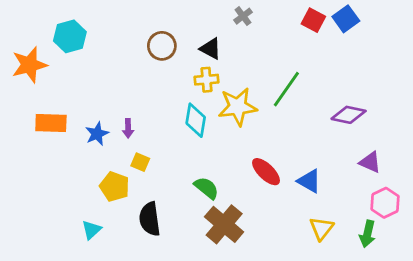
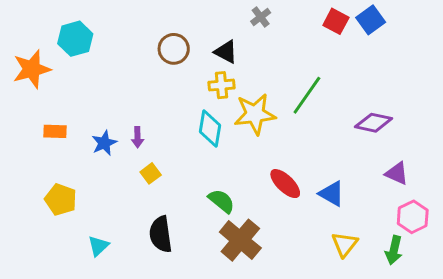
orange rectangle: (51, 123) -> (55, 131), size x0.7
yellow square: (140, 162) -> (151, 173), turned 30
yellow pentagon: (115, 187) -> (61, 199), moved

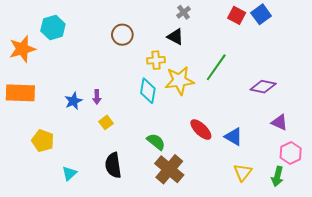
black triangle: (226, 52) -> (175, 37), moved
orange rectangle: (55, 131) -> (20, 93), moved, size x1.8

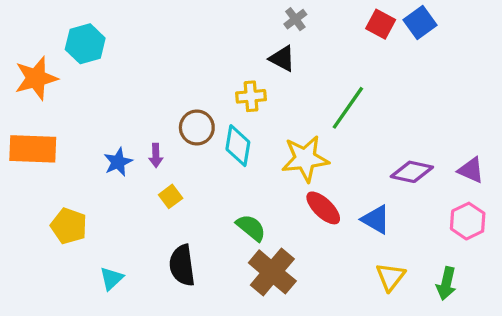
brown circle: (122, 35) -> (197, 128), moved
yellow star: (179, 81) -> (305, 159), moved
purple diamond: (263, 87) -> (412, 172), moved
purple triangle: (279, 122) -> (471, 170), moved
pink hexagon: (291, 153) -> (468, 221), moved

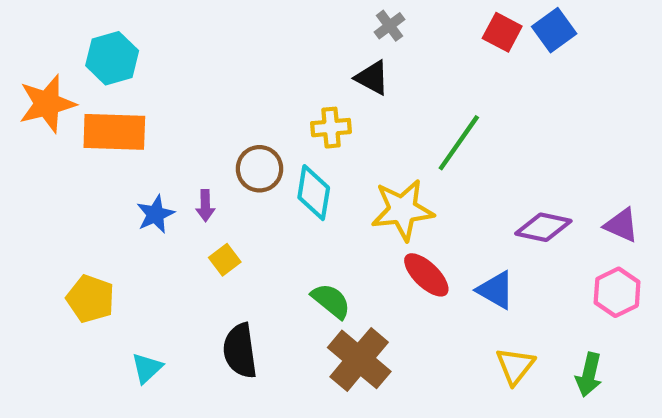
orange rectangle: (33, 149) -> (114, 132), moved

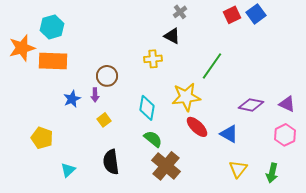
red square: (502, 32) -> (232, 15), turned 36
brown circle: (259, 169) -> (107, 76), moved
cyan diamond: (314, 193) -> (147, 108), moved

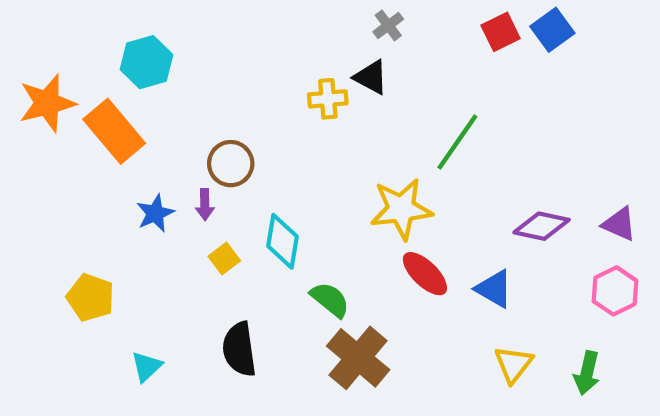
cyan hexagon: (52, 27) -> (147, 62), moved
yellow cross: (153, 59) -> (328, 99), moved
orange rectangle: (53, 61) -> (114, 131), turned 48
cyan diamond: (147, 108) -> (283, 241), moved

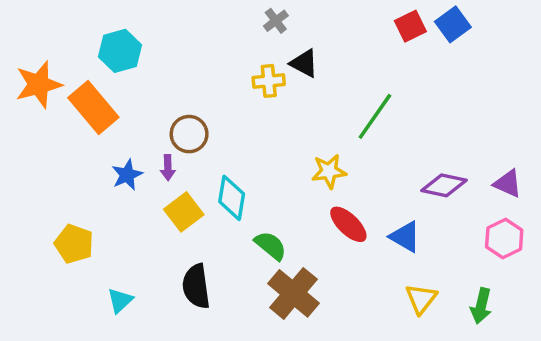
gray cross: (388, 25) -> (276, 21), moved
yellow star: (401, 209) -> (329, 171), size x0.7
yellow square: (224, 259) -> (184, 212), size x1.5

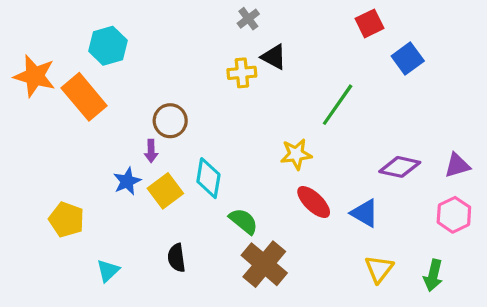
blue square: (453, 24) -> (408, 59), moved
orange star: (39, 84) -> (35, 76), turned 30
blue star: (127, 175) -> (127, 181), moved
purple triangle: (508, 184) -> (457, 165), turned -40
black semicircle: (196, 286) -> (177, 258), size x0.7

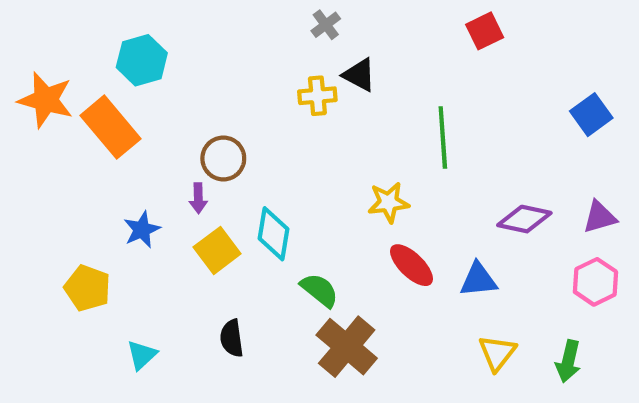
blue square: (408, 59) -> (591, 115), moved
green line: (338, 105) -> (443, 138), turned -39
blue star: (127, 181) -> (142, 230), moved
blue triangle: (365, 213) -> (478, 280), turned -36

